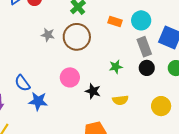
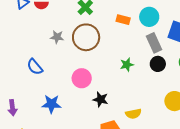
blue semicircle: (22, 83) -> (35, 67), moved
black star: (93, 91) -> (100, 99), moved
yellow semicircle: (120, 100) -> (133, 114), moved

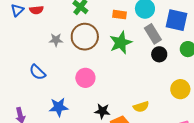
green star: (127, 65) -> (121, 43), moved, size x1.6
black star: (100, 99) -> (102, 111), moved

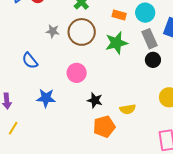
black star: (102, 111) -> (95, 100), moved

